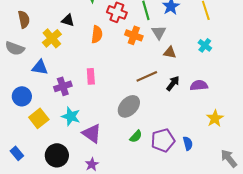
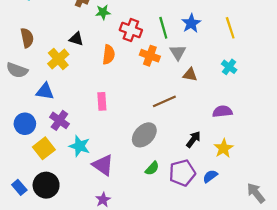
black arrow: (173, 83) -> (193, 139), moved
purple cross: (63, 86) -> (59, 120), moved, turned -36
yellow star: (215, 118) -> (224, 148), moved
blue semicircle: (188, 143) -> (210, 176), turned -112
black circle: (57, 155) -> (46, 185), moved

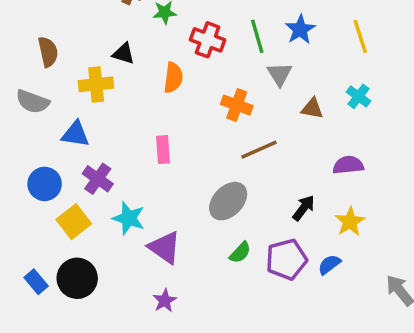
orange cross: (150, 56) -> (237, 105), moved
yellow cross: (58, 59) -> (96, 84), turned 35
brown triangle: (190, 75) -> (312, 108), moved

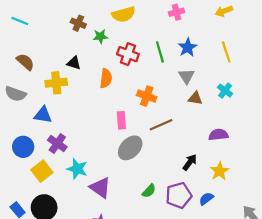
brown semicircle: (48, 52) -> (25, 62), turned -36
gray triangle: (280, 74) -> (186, 76), moved
pink rectangle: (163, 150) -> (121, 120), moved
gray ellipse: (228, 201) -> (130, 148), moved

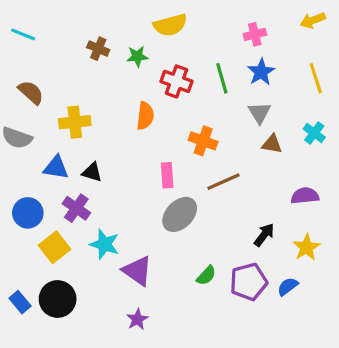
pink cross: (177, 12) -> (255, 34), moved
brown cross: (78, 23) -> (98, 49), moved
black triangle: (74, 63) -> (92, 172), moved

